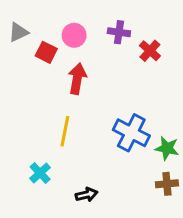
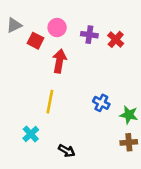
purple cross: (119, 32) -> (89, 35), moved
blue cross: (131, 133) -> (101, 103), size x0.6
black arrow: (86, 195) -> (67, 151), turned 42

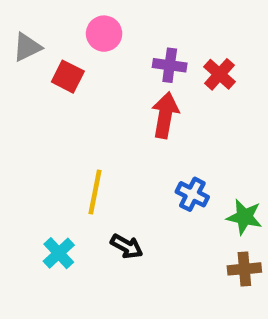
pink circle: (57, 28) -> (104, 34), moved
red arrow: (59, 61) -> (165, 115), moved
black arrow: (67, 151) -> (127, 246), moved

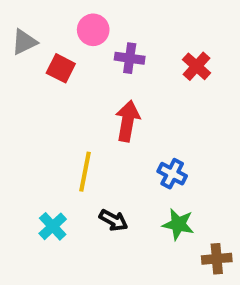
purple cross: (170, 65) -> (130, 58), moved
red arrow: (165, 115) -> (128, 121), moved
green star: (244, 217) -> (178, 224), moved
brown cross: (244, 269) -> (217, 259), moved

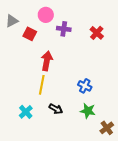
red arrow: (128, 121) -> (47, 61), moved
brown cross: (217, 259) -> (107, 128), turned -32

